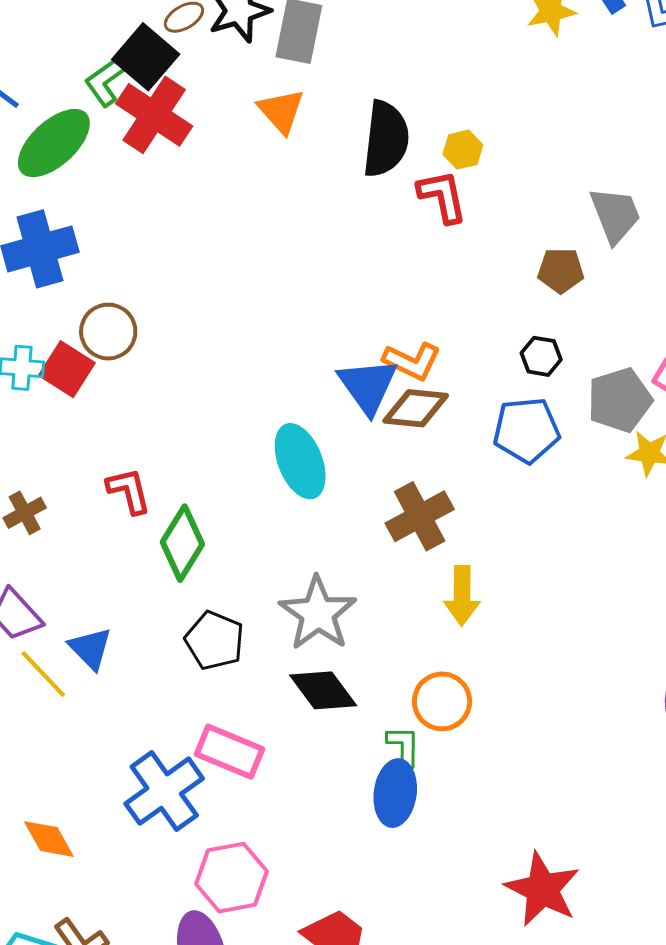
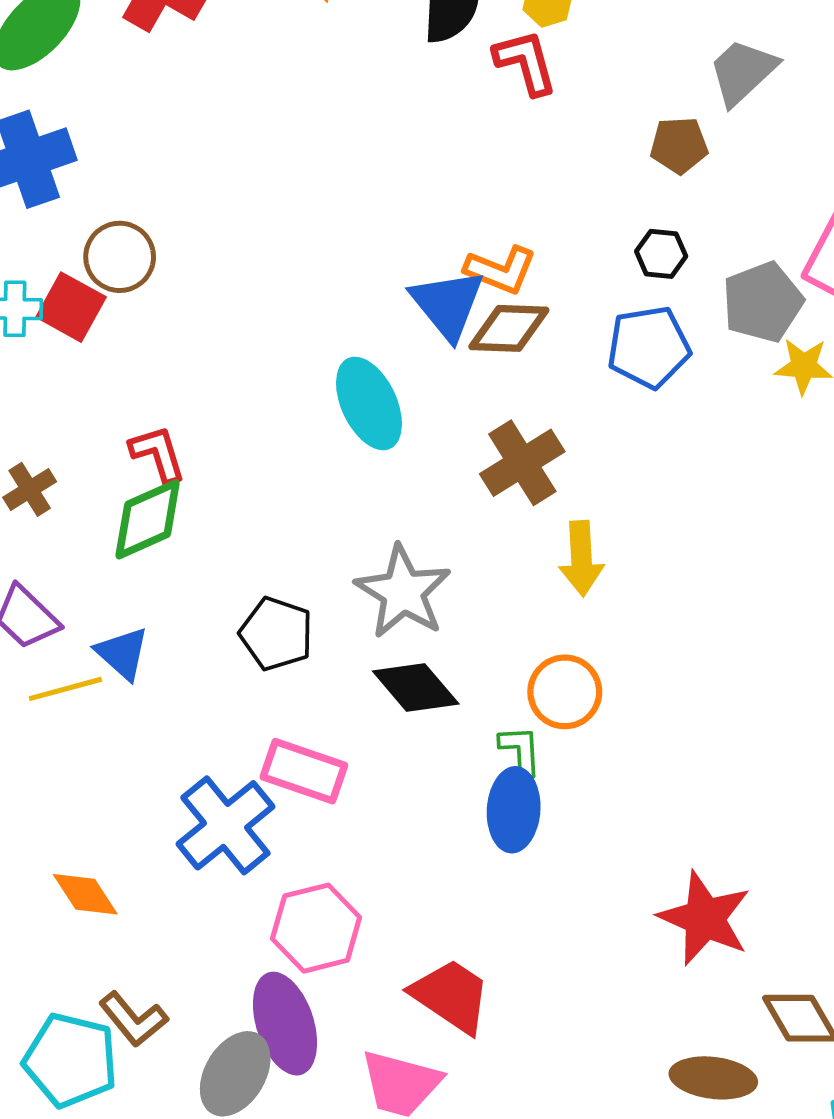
gray trapezoid: (615, 215) -> (743, 72), turned -108
green diamond: (182, 543) -> (148, 519), moved, turned 38
yellow line: (43, 674) -> (65, 689), turned -58

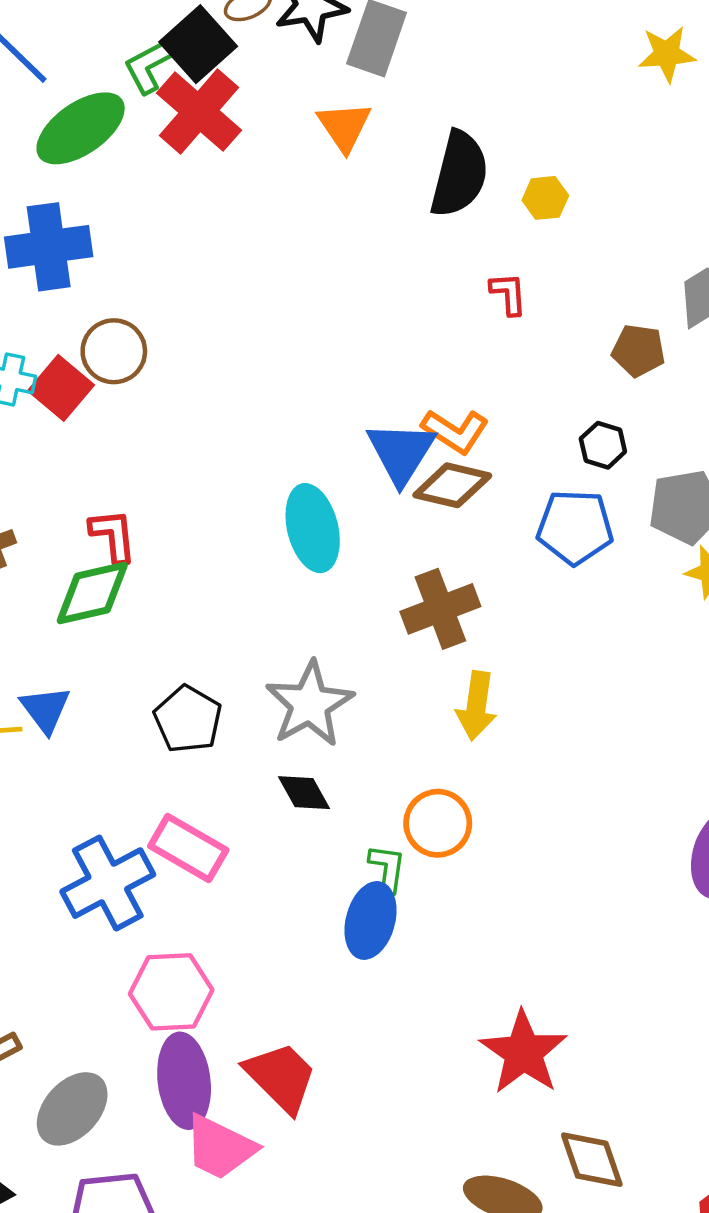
red L-shape: (526, 62) -> (508, 294), moved, size x0.7
black diamond: (416, 687) -> (304, 793), size x0.7
purple ellipse: (285, 1024) -> (184, 1081), moved

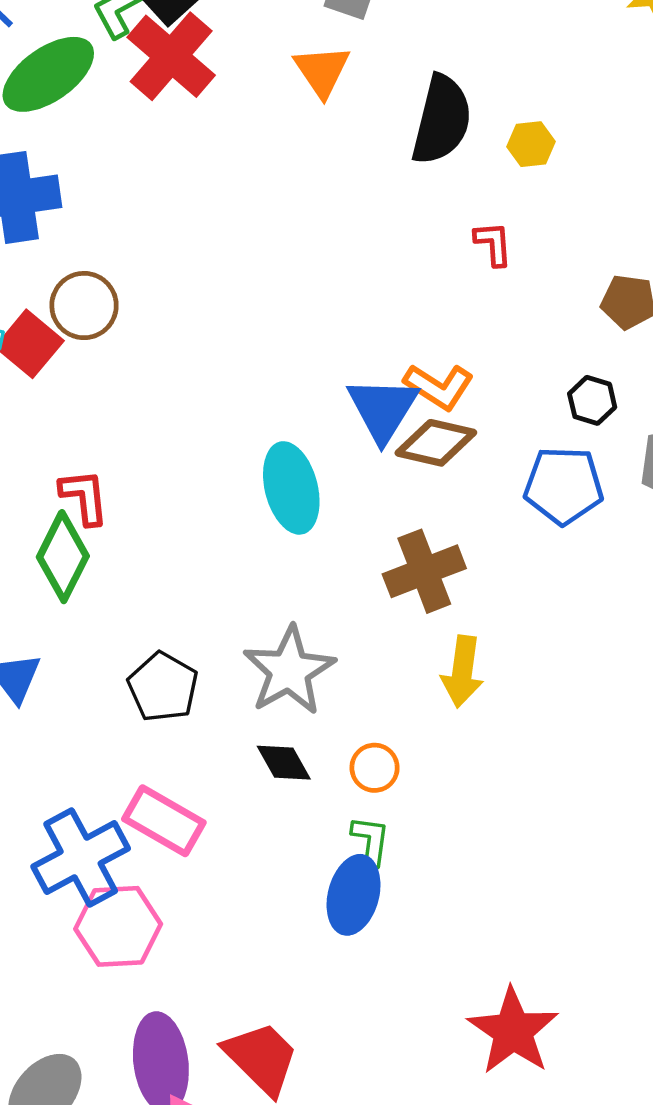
green diamond: (92, 593) -> (63, 557), turned -50
orange circle: (438, 823) -> (375, 768), moved, size x0.7
pink hexagon: (171, 992) -> (118, 926), moved

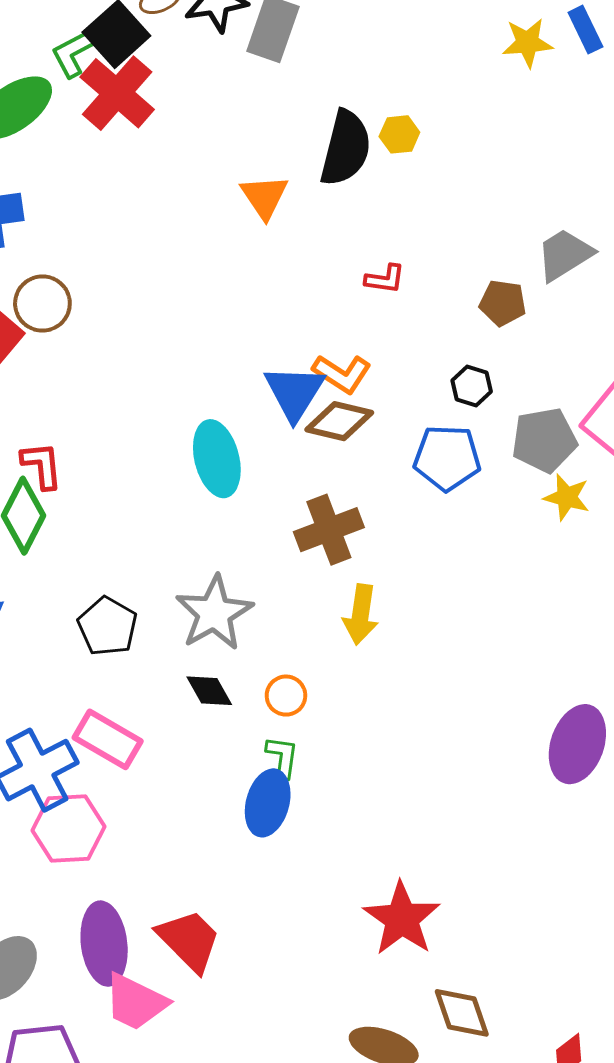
orange triangle: (322, 71) -> (264, 197), moved
yellow hexagon: (531, 144) -> (399, 134), moved
red L-shape: (493, 244) -> (385, 279), moved, turned 102

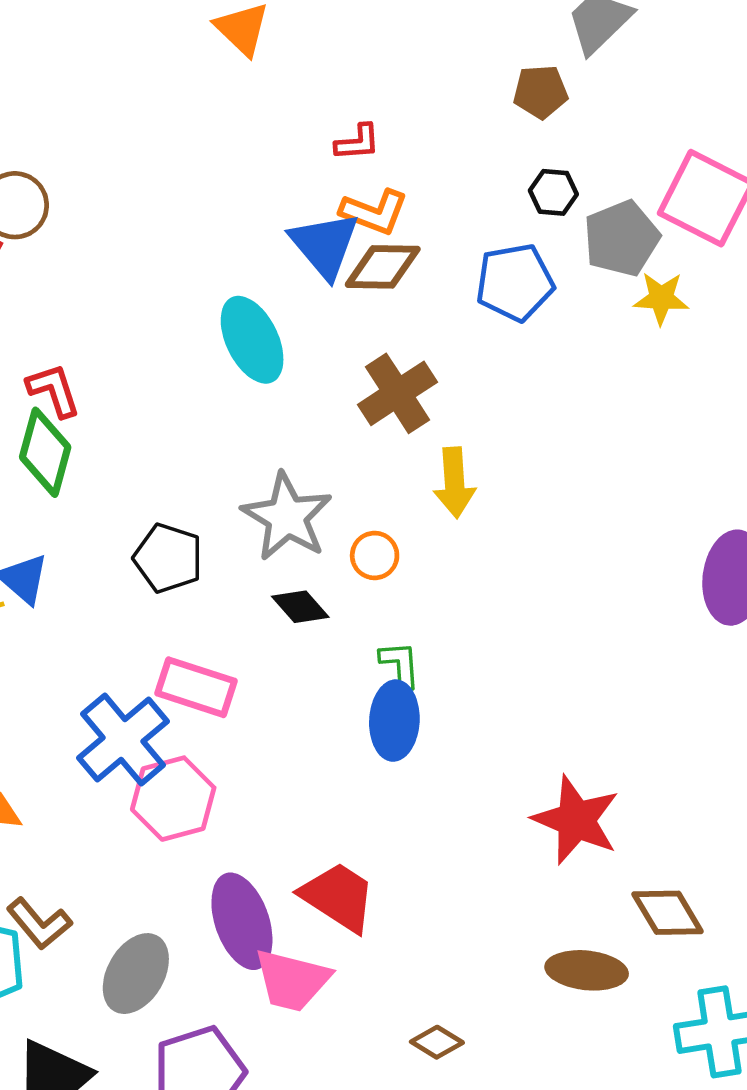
red L-shape: (385, 279) -> (357, 142), moved
black hexagon: (472, 386) -> (553, 192), moved
orange circle: (286, 696) -> (375, 555), moved

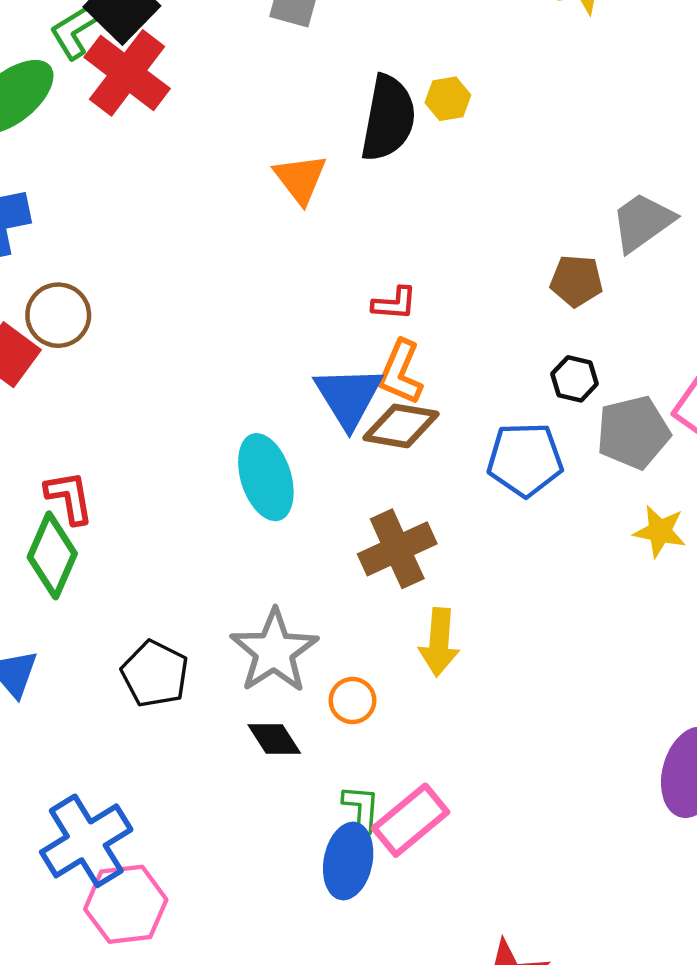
orange L-shape: (374, 212) -> (401, 372), turned 84
yellow star: (661, 298) -> (660, 531), moved
pink rectangle: (196, 687) -> (411, 820), moved, turned -66

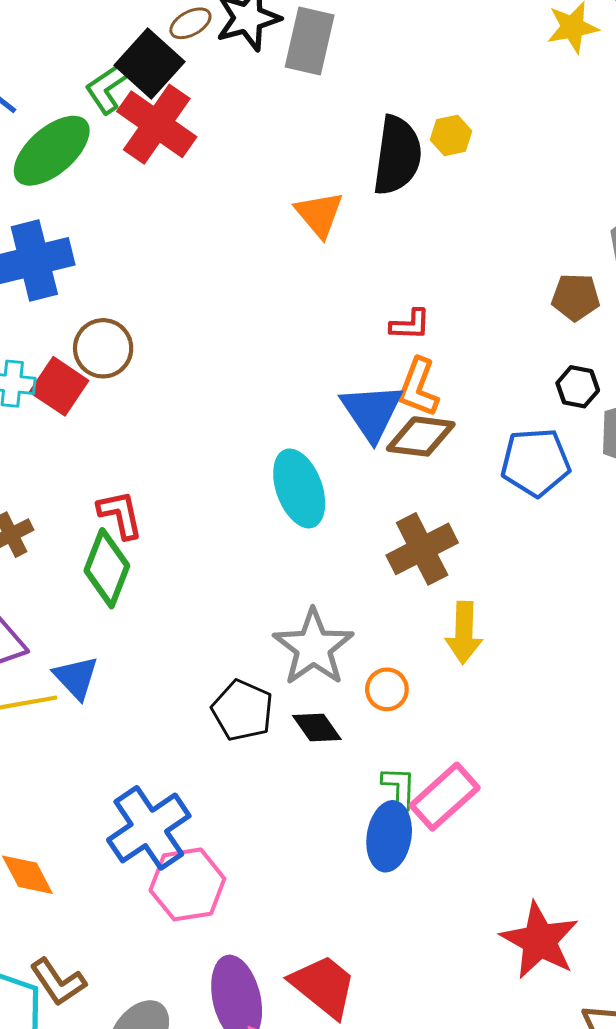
black pentagon: (155, 674) -> (242, 710), moved

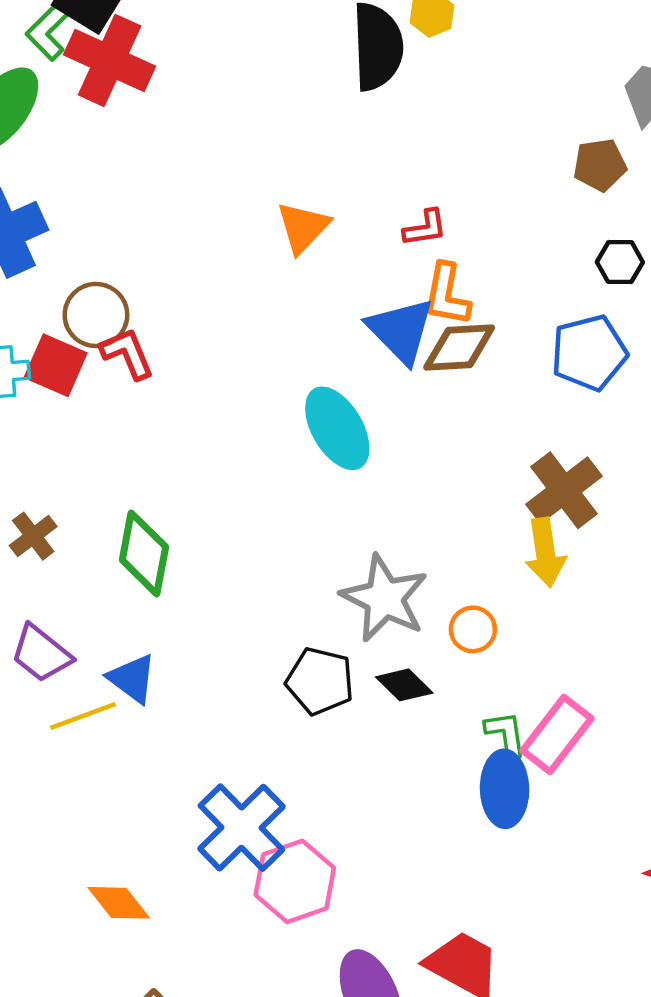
orange triangle: (319, 214) -> (303, 227), moved, turned 34
red L-shape: (120, 514) -> (127, 353), moved
brown cross: (422, 549) -> (564, 490), moved

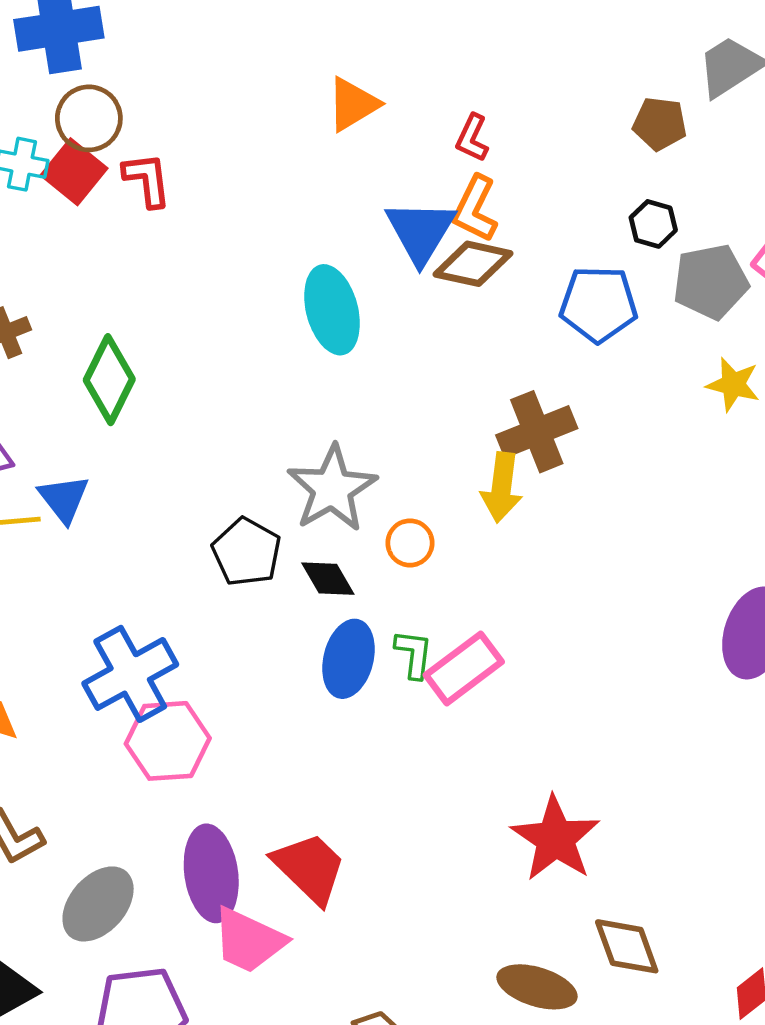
red L-shape: (425, 228) -> (472, 138), turned 108
brown circle: (96, 315) -> (89, 118), moved
blue ellipse: (505, 789) -> (349, 659), moved

